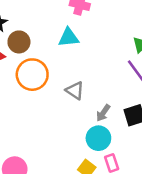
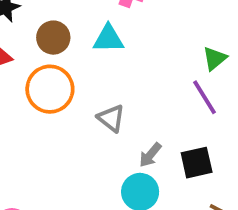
brown circle: (19, 42) -> (53, 38), moved

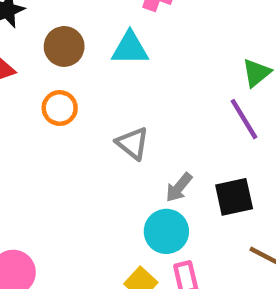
orange circle: (50, 89) -> (60, 108), size x0.6

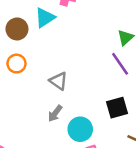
cyan triangle: (130, 48) -> (45, 18), moved, turned -30
gray arrow: (179, 187) -> (55, 113), moved

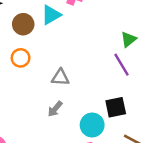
gray triangle: (58, 81) -> (60, 78), turned -36
cyan circle: (80, 129) -> (92, 125), moved

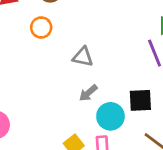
gray arrow: (55, 109) -> (88, 93), moved

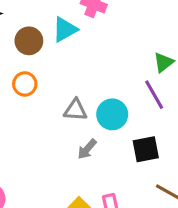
cyan circle: (110, 116) -> (112, 114), moved

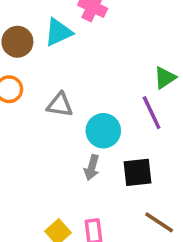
gray triangle: (75, 110) -> (60, 105), moved
gray arrow: (87, 149) -> (92, 168), moved, turned -30

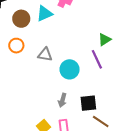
gray arrow: (92, 168) -> (62, 100), moved
black square: (137, 172) -> (88, 103), moved

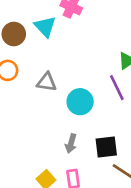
cyan triangle: (44, 13) -> (45, 27), turned -48

